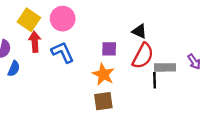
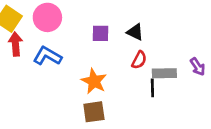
purple square: (109, 49) -> (101, 33), moved
blue L-shape: (63, 52) -> (47, 56), turned -35
red semicircle: (143, 56) -> (139, 60), size x0.6

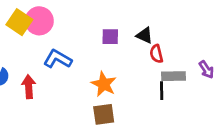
pink circle: (47, 17) -> (39, 21), moved
red arrow: (15, 44) -> (29, 87), moved
red semicircle: (139, 60) -> (156, 54), moved, turned 138

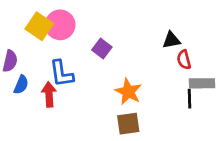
black triangle: (145, 35) -> (171, 40), turned -36
purple square: (110, 37) -> (102, 49), moved, turned 36
blue L-shape: (58, 59) -> (61, 74), moved, turned -128

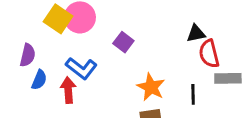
red semicircle: (184, 60) -> (209, 54), size x1.4
blue L-shape: (61, 74) -> (81, 68), turned -44
black line: (189, 99) -> (193, 94), moved

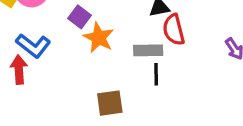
gray rectangle: (228, 78) -> (148, 50), moved
orange star: (151, 87) -> (99, 38), moved

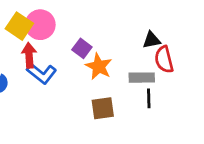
red arrow: (19, 70) -> (29, 55), moved
brown square: (110, 103) -> (103, 108), moved

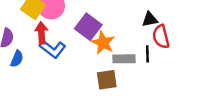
purple square: (82, 48) -> (88, 27), size x1.5
gray rectangle: (142, 78) -> (124, 59), moved
black line: (149, 98) -> (147, 54), moved

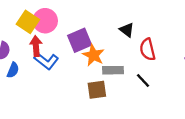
black triangle: (150, 19) -> (127, 30), moved, turned 49
purple square: (88, 27) -> (80, 40), turned 30
black line: (147, 54) -> (143, 81), moved, turned -42

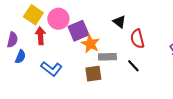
pink circle: (45, 21) -> (58, 19), moved
blue L-shape: (46, 61) -> (51, 69), moved

